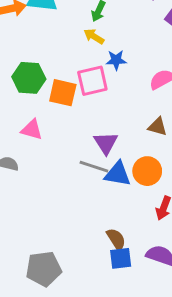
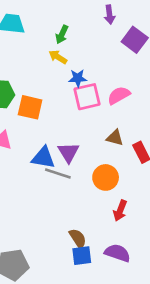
pink square: (92, 81) -> (87, 97), moved
blue triangle: (118, 174) -> (43, 158), moved

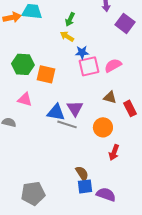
purple semicircle: (117, 253) -> (106, 194), moved

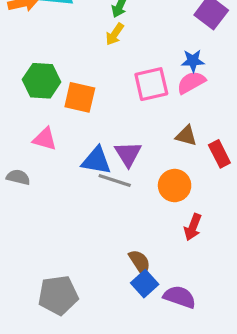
yellow arrow: (67, 36) -> (115, 34), turned -88
blue star: (82, 52) -> (193, 61), moved
blue square: (85, 186) -> (145, 284), turned -35

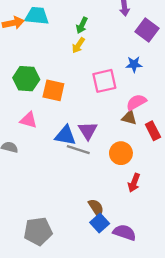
pink semicircle: (191, 82) -> (136, 102), moved

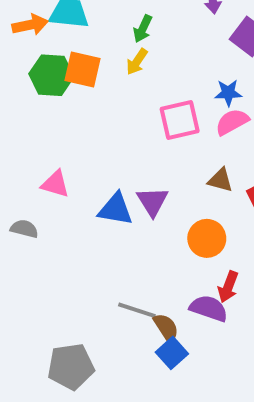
green hexagon: (26, 79) -> (51, 75), moved
orange square: (53, 90) -> (83, 69), moved
pink semicircle: (136, 102) -> (232, 122), moved
gray line: (78, 150) -> (137, 310), moved
purple semicircle: (124, 232) -> (209, 308), moved

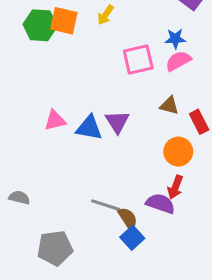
pink triangle: (55, 184) -> (55, 120), moved, turned -30
gray semicircle: (24, 229) -> (19, 198), moved
orange circle: (207, 238) -> (178, 152), moved

